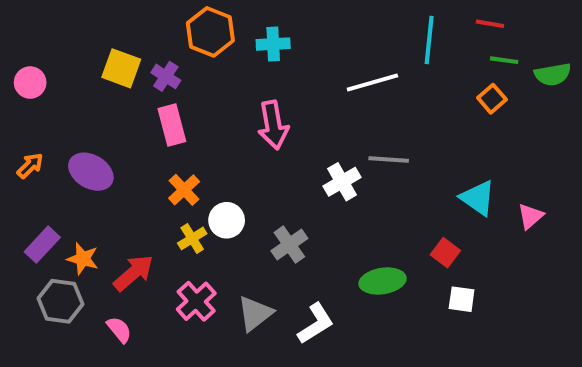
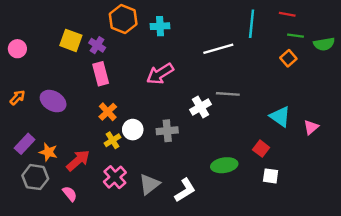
pink arrow: (273, 125) -> (160, 74), turned 68
gray cross: (289, 245) -> (167, 131), moved, turned 30

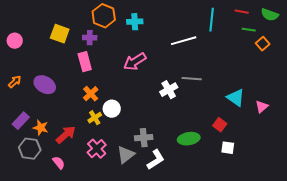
green semicircle: (324, 44) -> (270, 15), moved, turned 30
purple cross: (97, 45) -> (90, 38), moved, turned -32
orange square: (288, 58) -> (263, 44), moved
gray cross: (167, 131) -> (144, 138), moved

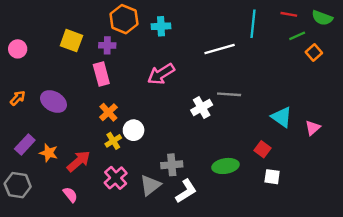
green line: (249, 30) -> (297, 36), turned -32
gray hexagon: (30, 149) -> (18, 185), moved

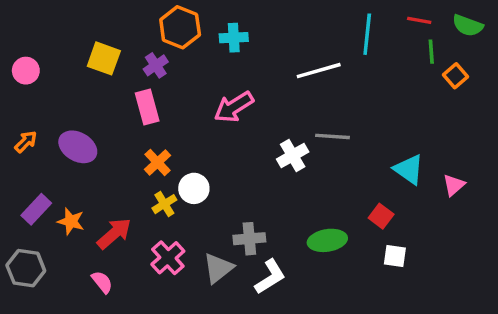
green line: (297, 36) -> (431, 52), turned -70
purple cross: (107, 45) -> (156, 65), turned -35

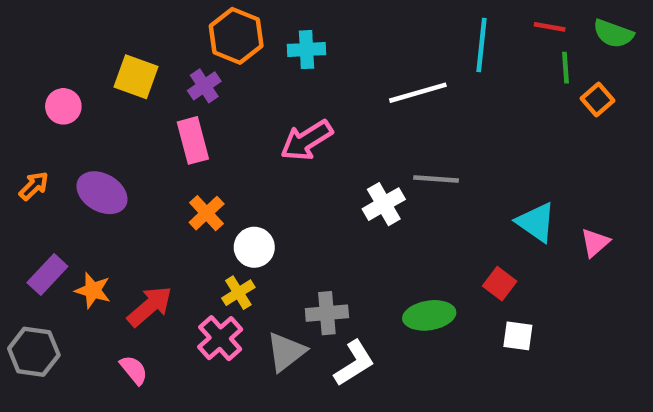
pink circle: (26, 71) -> (63, 106), moved
yellow cross: (164, 204) -> (238, 293), moved

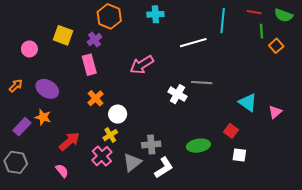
cyan cross: (307, 50) -> (155, 14), moved
white cross: (384, 204) -> (177, 94), turned -30
orange star: (93, 290) -> (43, 117), moved

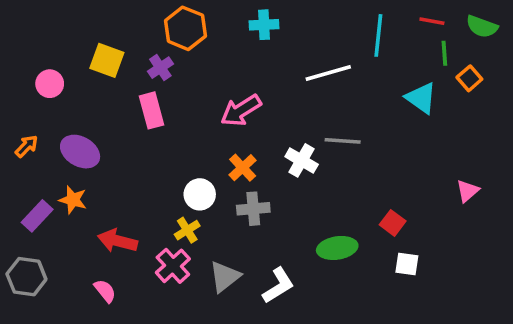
orange cross: (96, 98) -> (243, 168), moved
cyan triangle: (248, 102) -> (421, 98), moved
red arrow: (69, 141) -> (118, 241), turned -125
gray cross: (151, 145) -> (253, 209), moved

